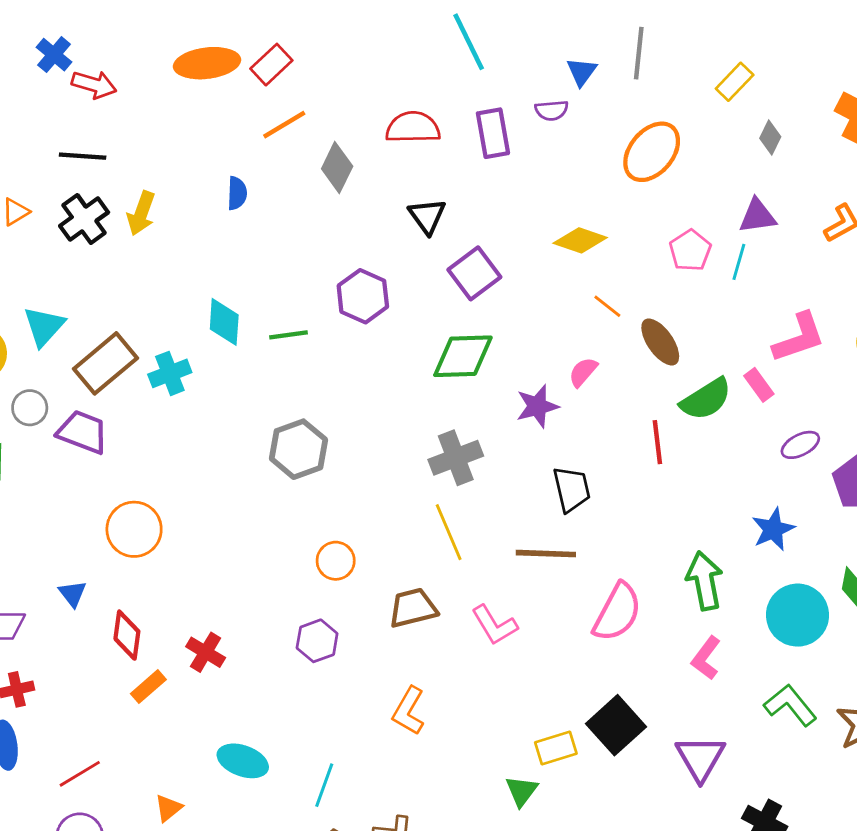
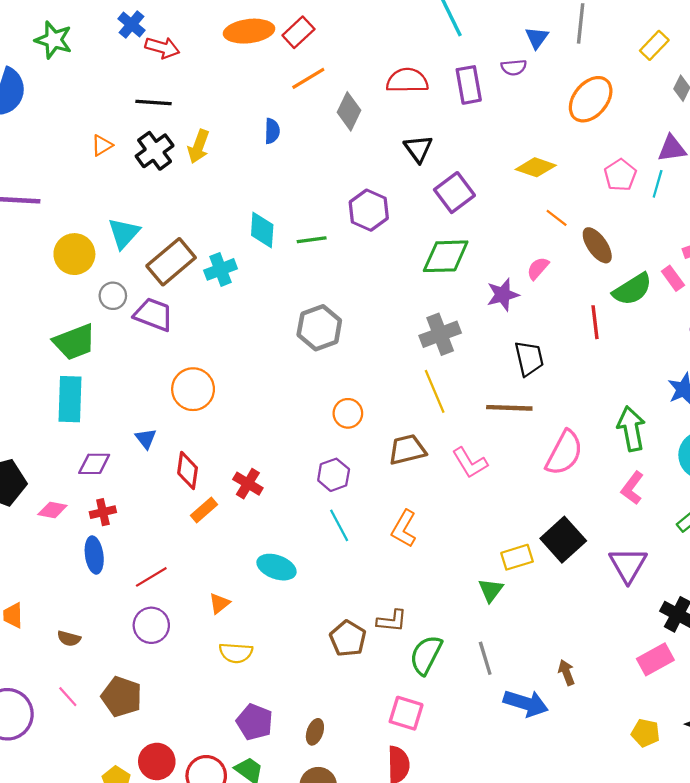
cyan line: (324, 785) -> (339, 525), moved, turned -48

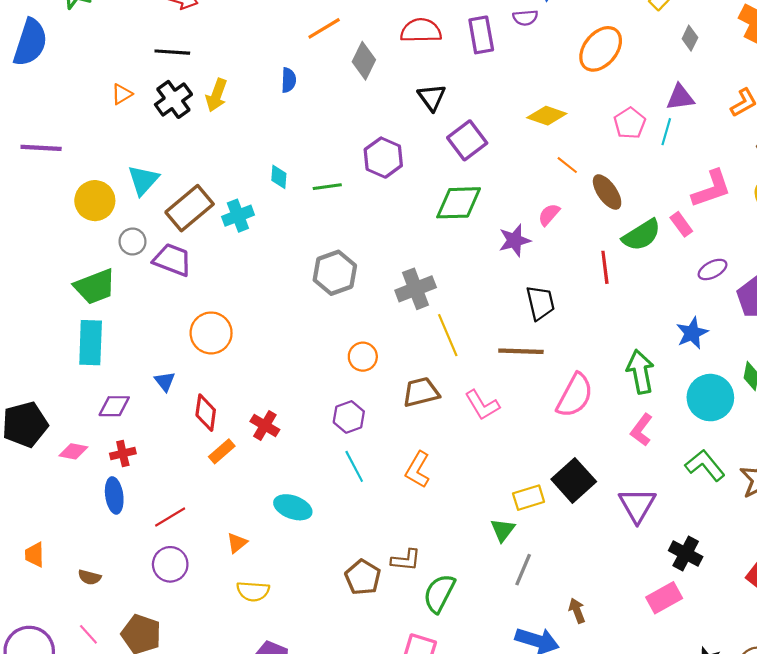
cyan diamond: (262, 230) -> (279, 177), size x0.7
gray cross: (440, 334) -> (416, 289), moved
gray line: (485, 658) -> (523, 570), moved, turned 40

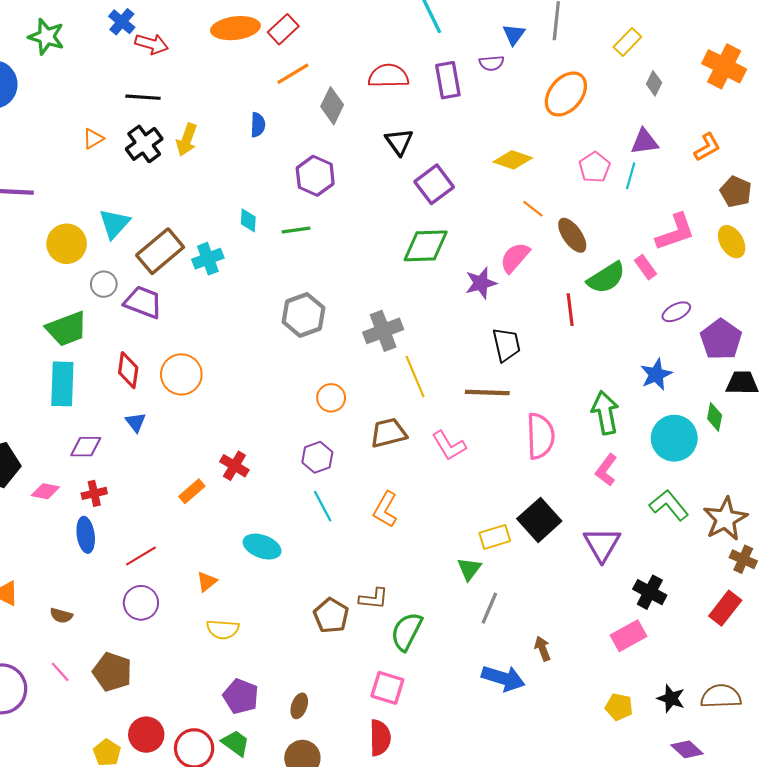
purple hexagon: (383, 158) -> (315, 176), moved
pink semicircle: (549, 215) -> (515, 258), size x1.4
pink semicircle: (575, 395) -> (540, 436), turned -30
red diamond: (206, 413) -> (128, 370), moved

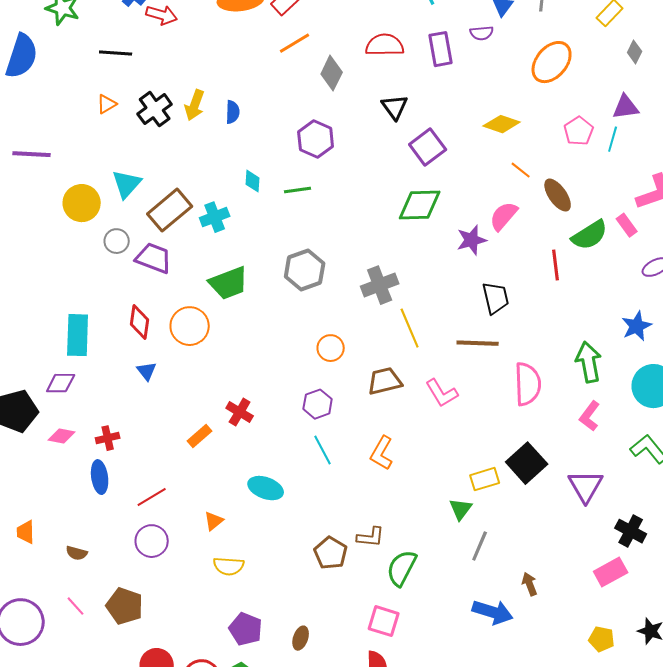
black line: (143, 97) -> (116, 53), moved
blue semicircle: (258, 125) -> (233, 112), moved
green trapezoid: (67, 329) -> (229, 283), moved
purple diamond: (86, 447) -> (61, 383), moved

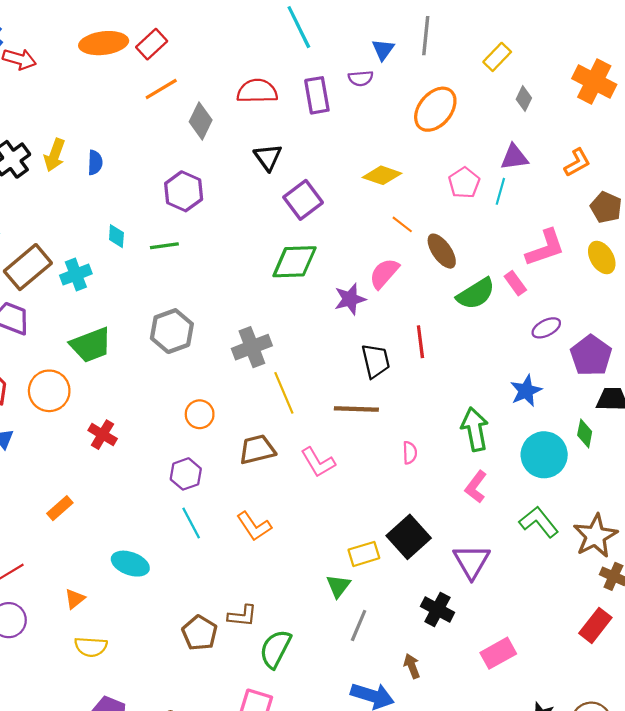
red line: (556, 265) -> (420, 342), moved
pink semicircle: (528, 384) -> (410, 453), size x0.5
red cross: (240, 412) -> (103, 435), moved
orange L-shape: (382, 453) -> (254, 526), turned -64
black cross: (631, 531) -> (437, 609), moved

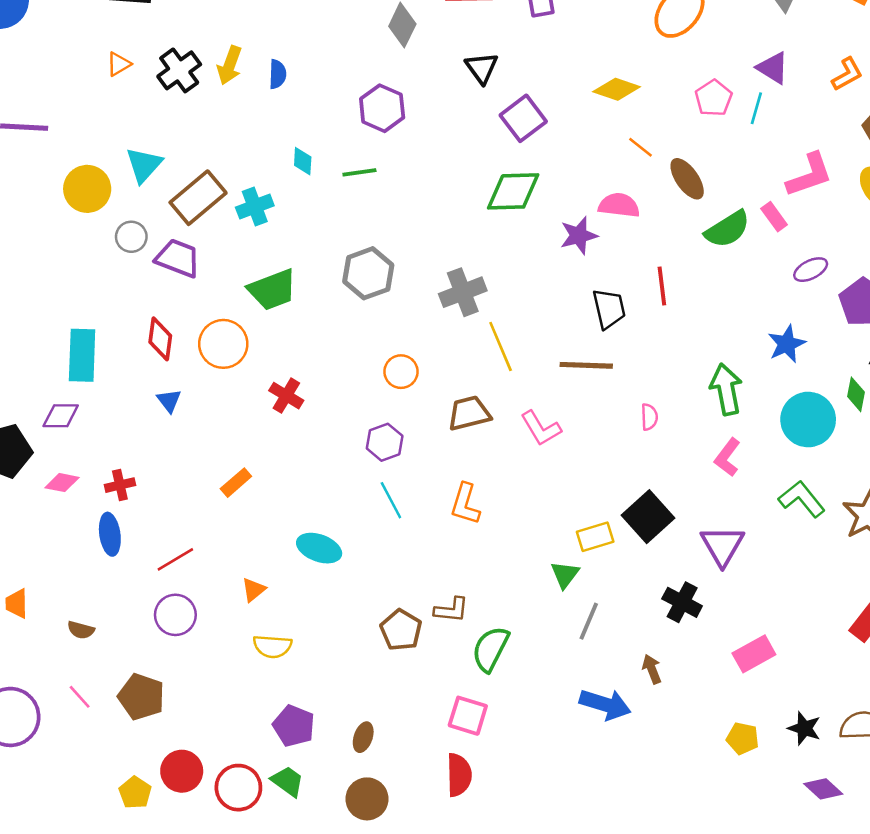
purple triangle: (514, 157) -> (773, 68), turned 40
pink semicircle: (384, 273) -> (619, 205), turned 56
orange L-shape: (254, 526) -> (465, 504), turned 51

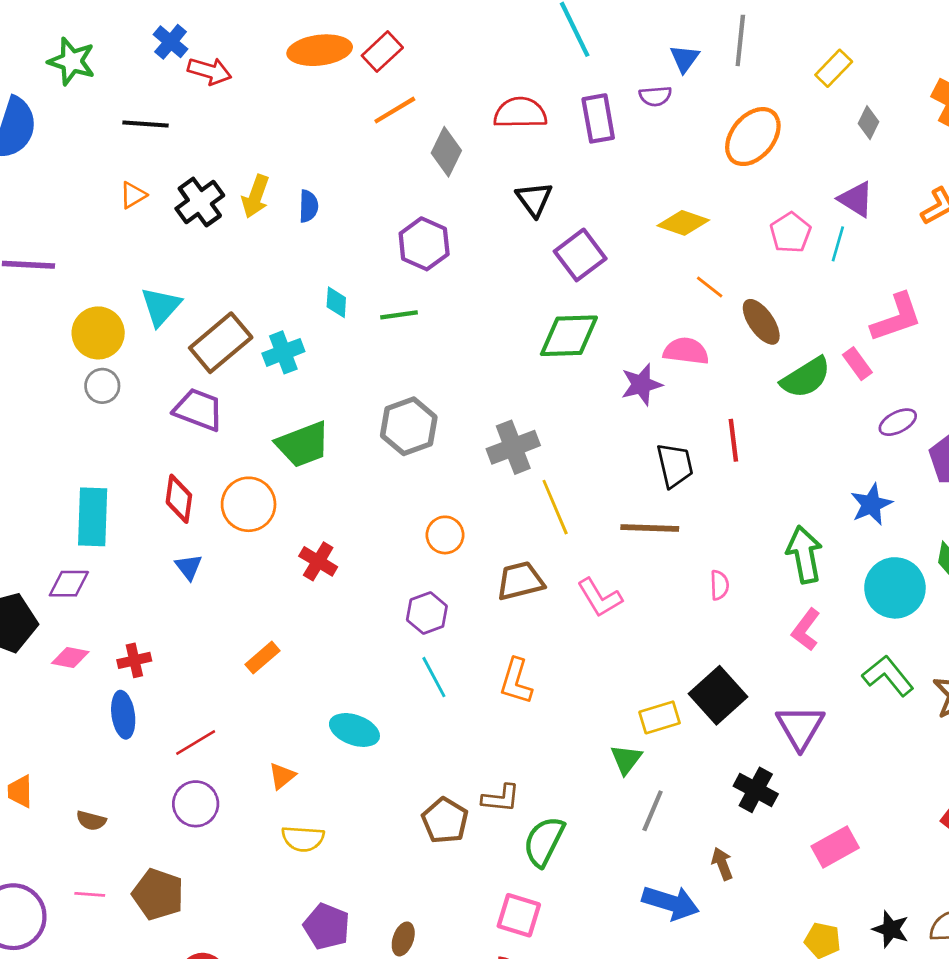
gray circle: (131, 237) -> (102, 386), moved
pink line: (80, 697) -> (90, 894), turned -44

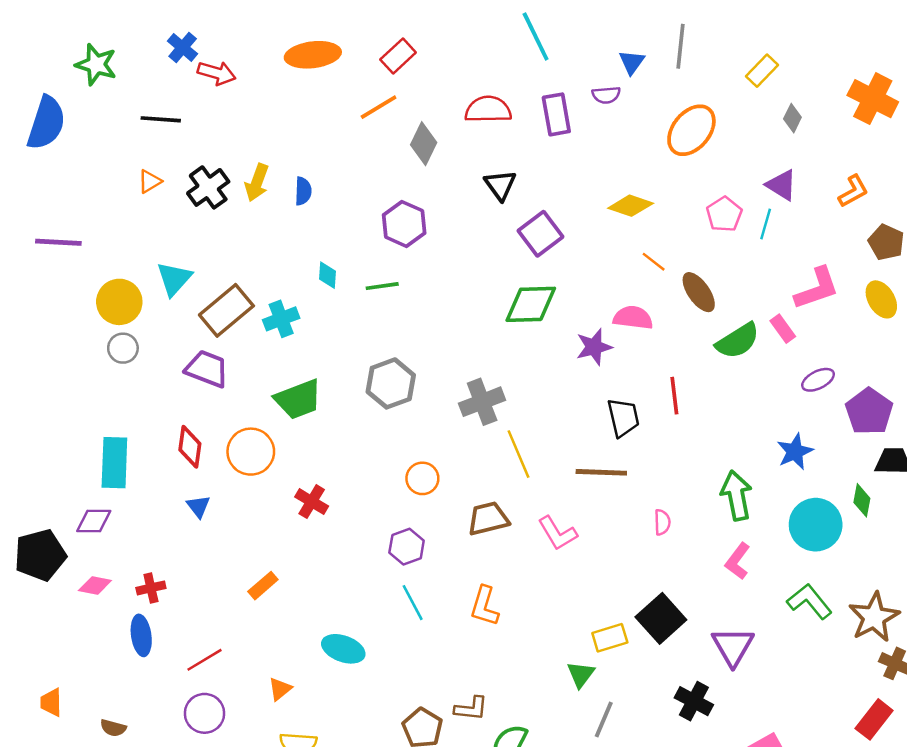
red rectangle: (382, 52) -> (398, 56), moved

